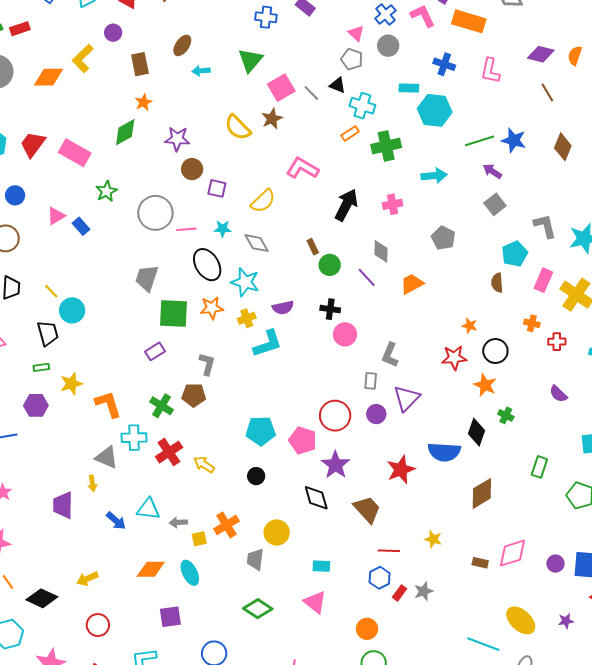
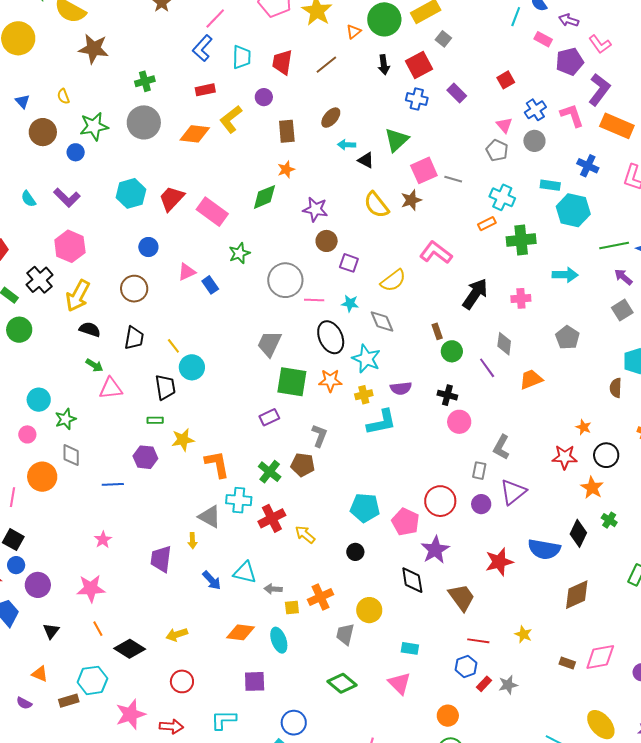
red rectangle: (20, 29) -> (205, 90), moved
black triangle: (338, 85) -> (366, 160), moved
gray line: (311, 93) -> (453, 179), turned -36

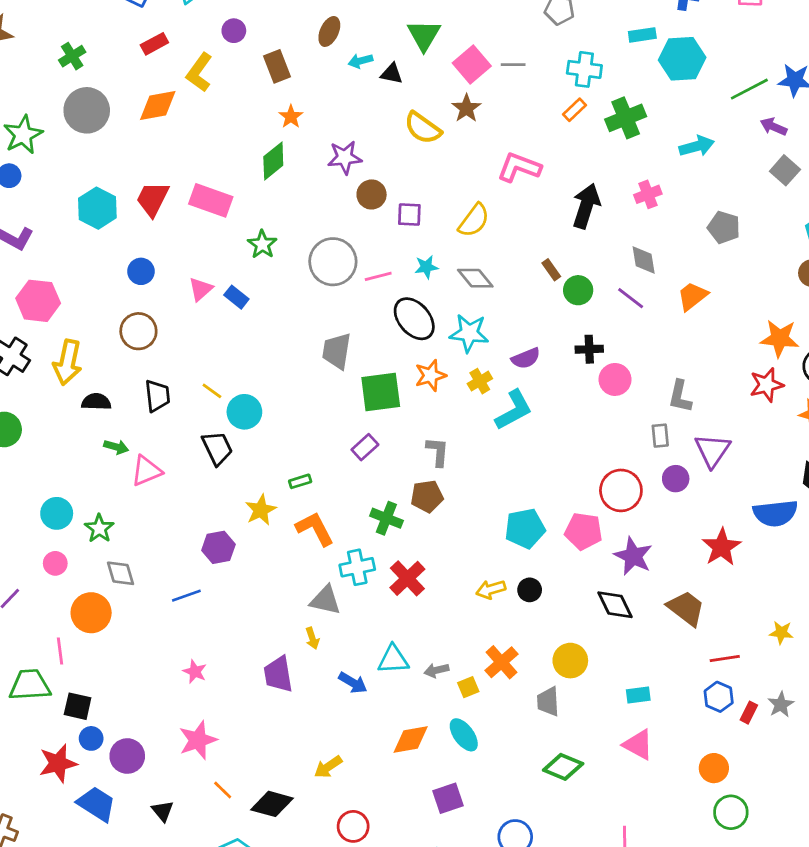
green rectangle: (155, 420) -> (300, 481), moved
orange star: (583, 427) -> (780, 338), size x1.8
yellow arrow: (305, 535) -> (491, 589), moved, turned -40

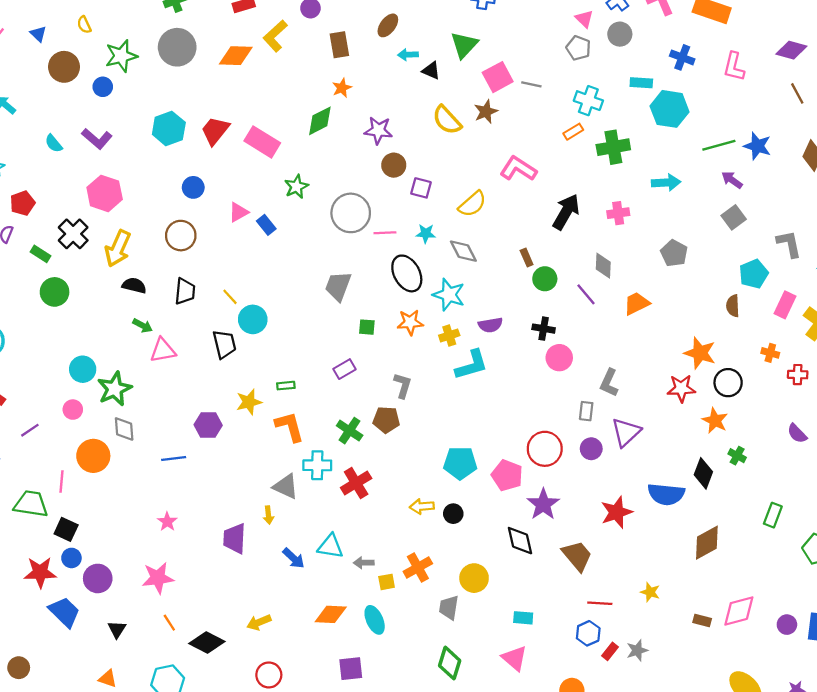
green square: (381, 392) -> (367, 327), size x0.5
green star: (99, 528) -> (115, 389), size x1.4
green diamond: (563, 767) -> (450, 663), turned 72

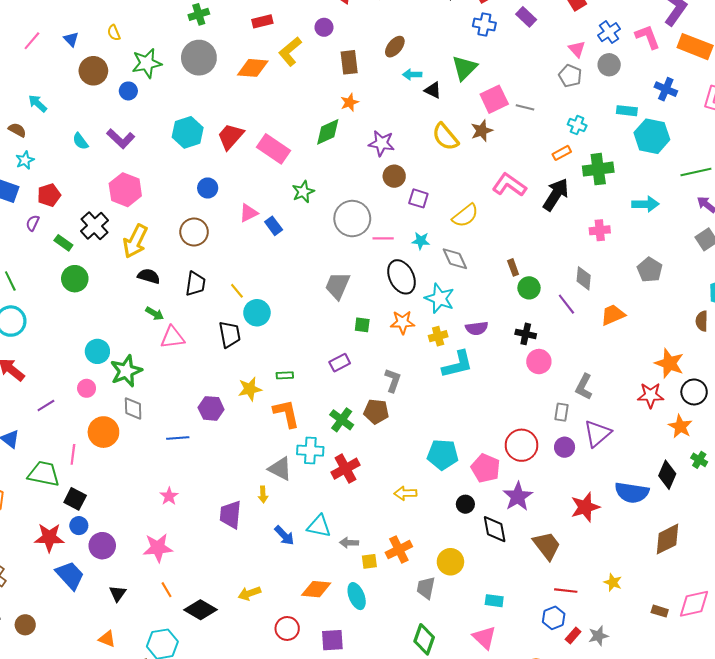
cyan cross: (588, 101) -> (577, 125), size x0.7
black arrow: (566, 212) -> (556, 195), moved
black circle: (453, 514) -> (465, 504), moved
red circle: (269, 675) -> (287, 628), moved

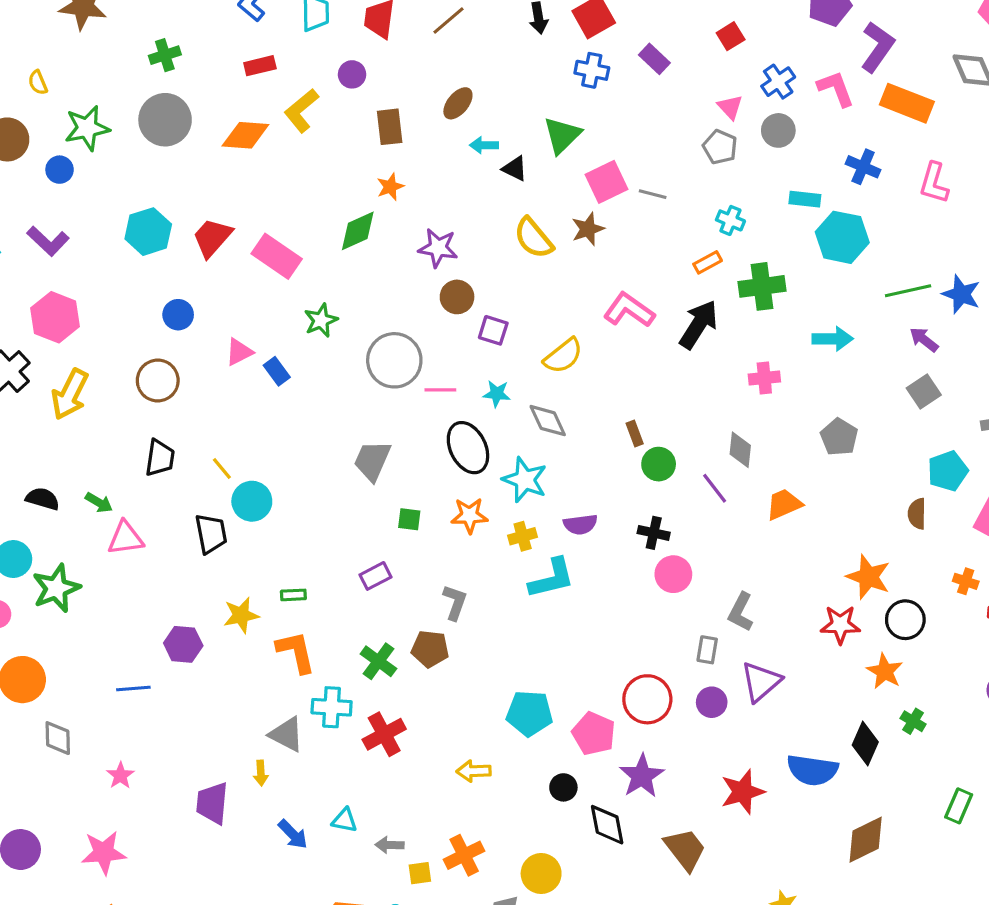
black semicircle: (149, 276) -> (43, 499), moved
gray diamond: (133, 408) -> (58, 738), moved
cyan triangle: (319, 526) -> (345, 820), size x0.7

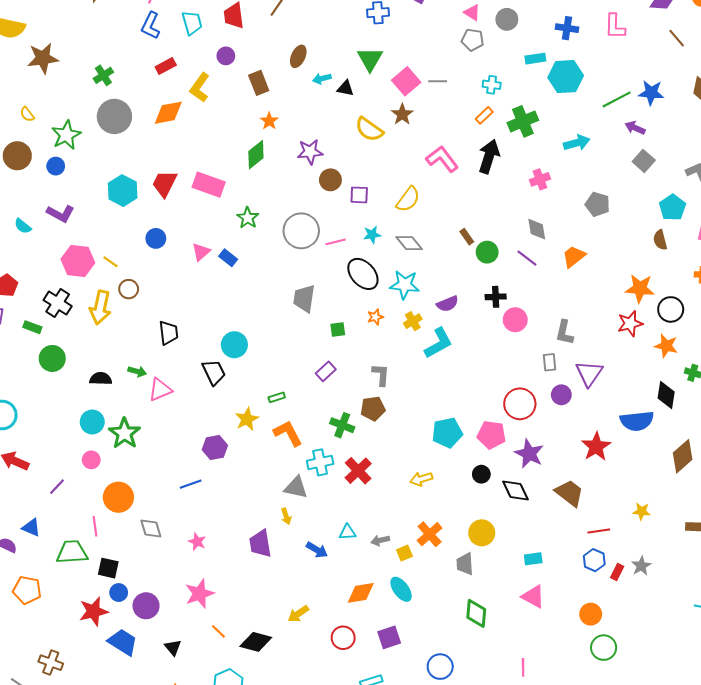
pink L-shape: (629, 310) -> (442, 159), turned 32
brown circle: (158, 380) -> (129, 289), moved, size x0.7
yellow line: (222, 468) -> (110, 262), moved
orange star: (469, 515) -> (375, 317), size x0.7

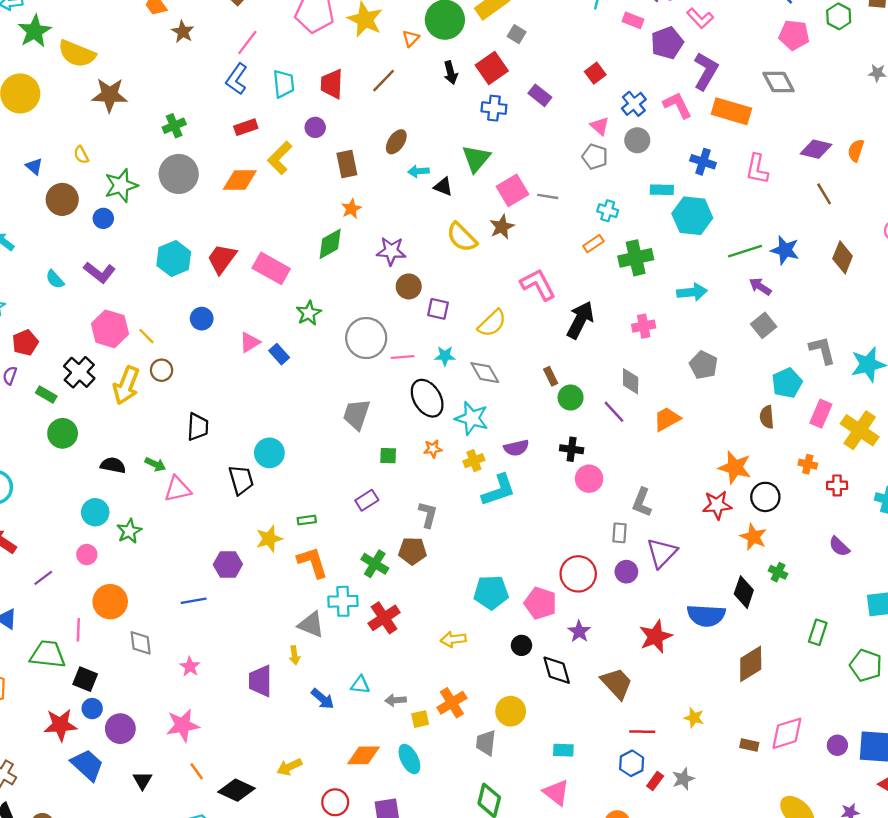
black arrow: (489, 156) -> (580, 320), moved
green star: (124, 433) -> (129, 531), size x0.7
purple star: (529, 454) -> (579, 631), size x0.7

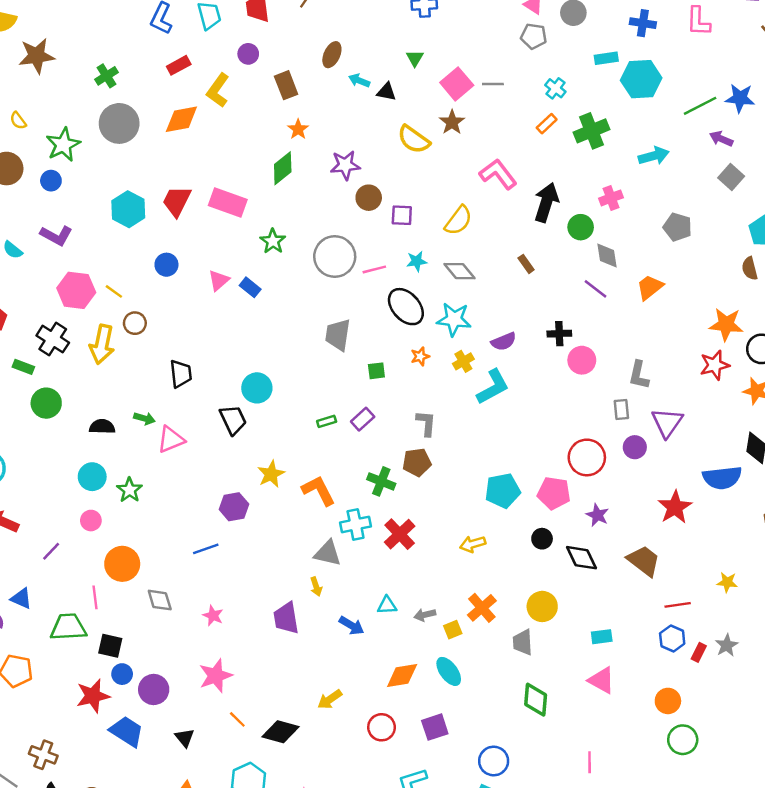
green triangle: (476, 159) -> (415, 58), size x0.6
cyan arrow: (419, 171) -> (359, 81), turned 36
cyan cross: (608, 211) -> (555, 88), turned 30
green circle: (571, 398) -> (581, 227), moved
green rectangle: (307, 520) -> (327, 421), moved

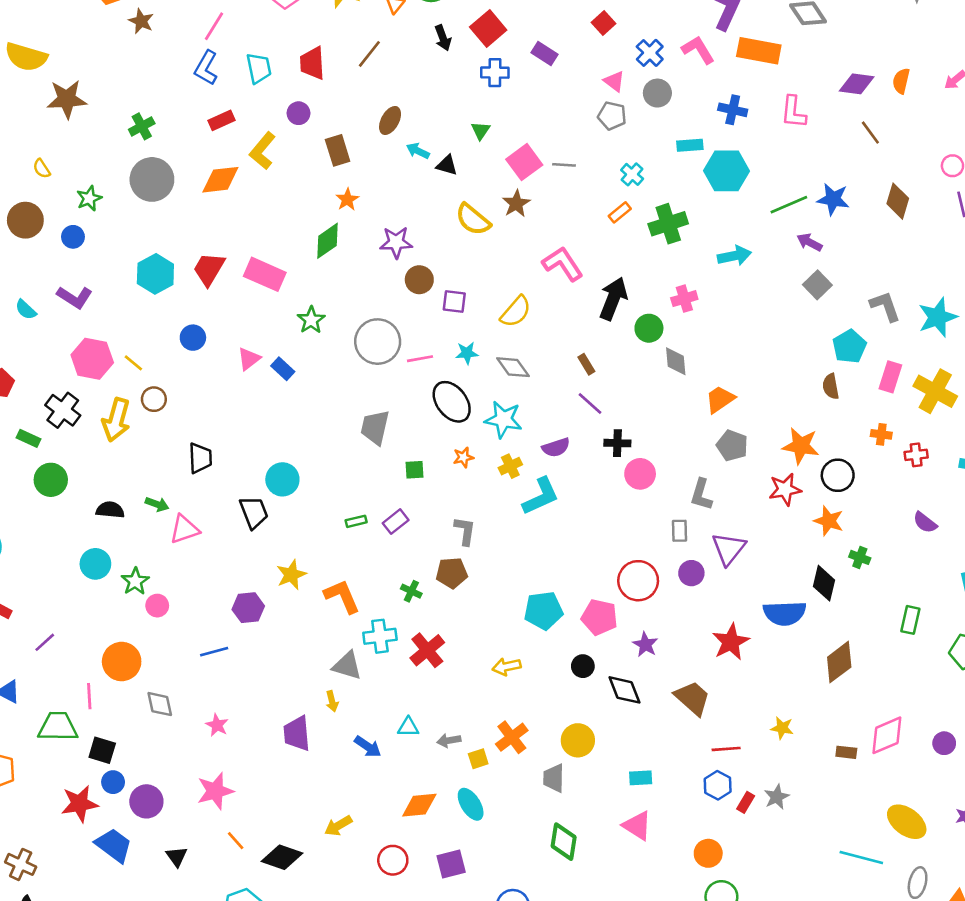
green star: (63, 145) -> (89, 198), size x0.7
gray pentagon: (677, 227) -> (732, 446), moved
purple line: (596, 289) -> (590, 403), moved
green cross: (381, 481) -> (411, 591), size x0.7
pink circle: (91, 521) -> (157, 606), moved

